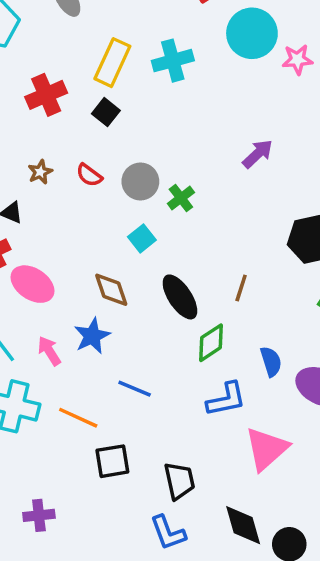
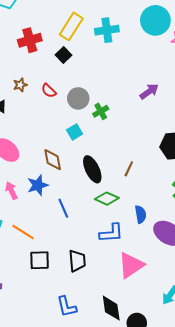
green diamond: (211, 343) -> (107, 199), turned 50
blue line: (135, 389) -> (63, 208), moved, turned 36
black trapezoid: (179, 481) -> (77, 261), moved

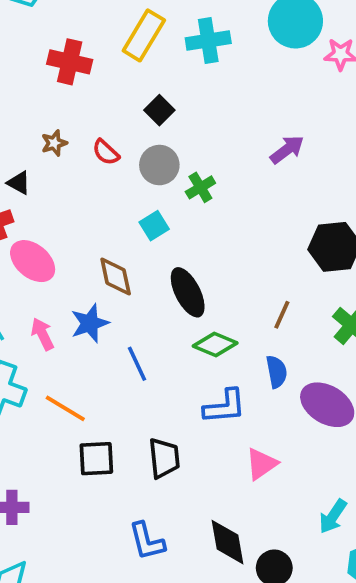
red cross: (30, 40) -> (70, 62), turned 30
black square: (63, 55) -> (159, 110), moved
brown line: (129, 169) -> (282, 315), moved
pink triangle: (131, 265) -> (261, 464), size x0.7

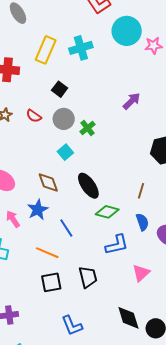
orange line: (65, 408) -> (47, 253), moved
blue L-shape: (147, 541) -> (72, 326), moved

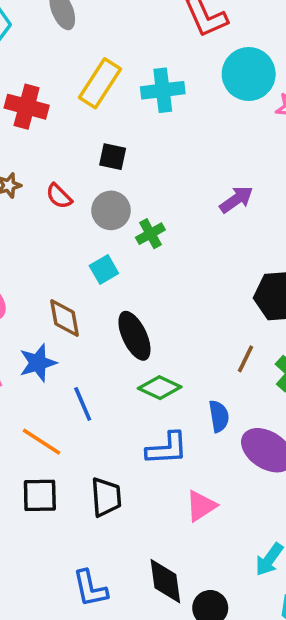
black square: (60, 89) -> (113, 157), turned -35
brown line: (141, 191) -> (246, 359), moved
blue L-shape: (72, 326) -> (90, 588), moved

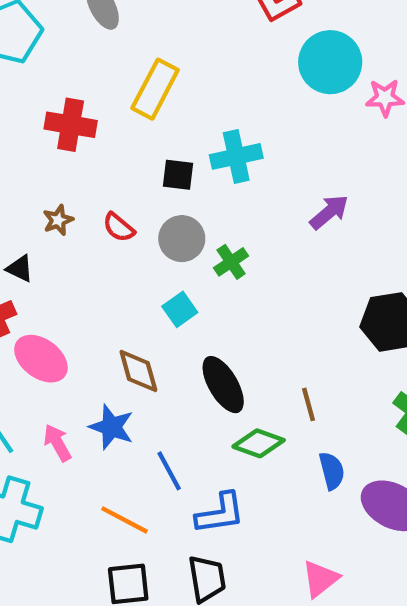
cyan cross: (163, 90) -> (236, 156), moved
brown line: (246, 359) -> (308, 404), moved, turned -36
blue star: (38, 363) -> (112, 427), turned -30
blue L-shape: (167, 449) -> (220, 513), moved

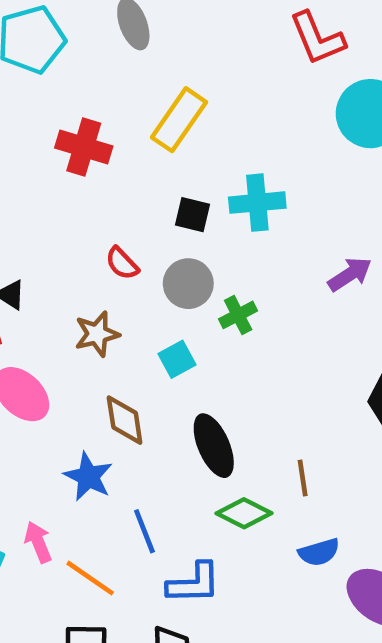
brown star: (58, 220) -> (97, 334), moved, size x1.4
pink arrow: (57, 443) -> (38, 542), moved
blue semicircle: (332, 471) -> (319, 552), turned 81

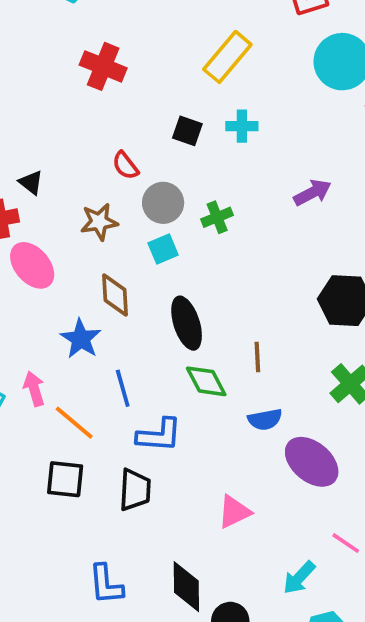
yellow rectangle: (179, 120) -> (227, 57), moved
cyan cross: (257, 203) -> (242, 126), size x0.7
gray circle: (188, 284) -> (163, 203), moved
green diamond: (244, 513) -> (206, 381), turned 30

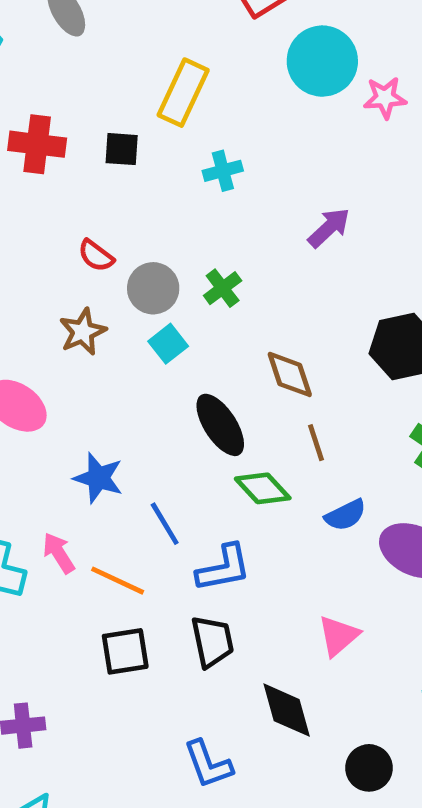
black square: (187, 131) -> (122, 149), moved
brown diamond: (115, 295) -> (290, 374), moved
black diamond: (186, 587) -> (287, 710), moved

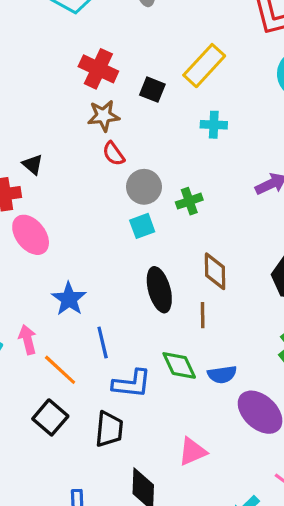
brown star: (83, 332) -> (104, 116), moved
brown line: (316, 443) -> (203, 315), moved
green diamond: (263, 488) -> (179, 365), moved
black square: (125, 651) -> (50, 417), turned 32

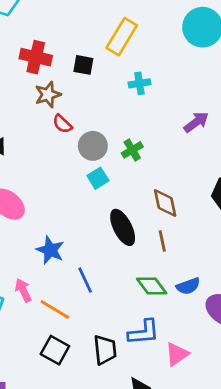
blue L-shape: (132, 384) -> (144, 332), moved

